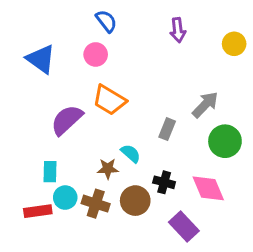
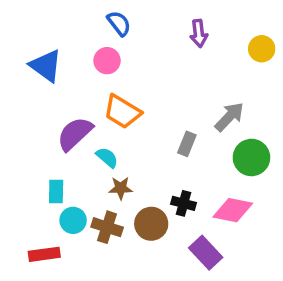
cyan semicircle: (131, 153) -> (107, 157), moved
pink diamond: (208, 188) -> (233, 210), turned -56
red rectangle: (38, 211) -> (44, 254), moved

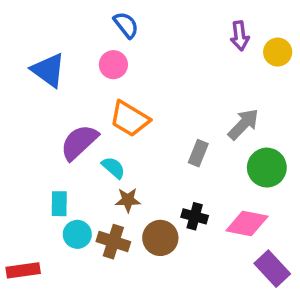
purple arrow: (199, 33) -> (240, 36), moved
purple rectangle: (206, 253) -> (272, 269), moved
red rectangle: (44, 254) -> (23, 270), moved

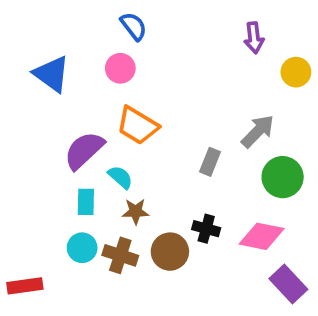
yellow circle: (278, 52) -> (296, 72), moved
cyan rectangle: (59, 204) -> (86, 202), moved

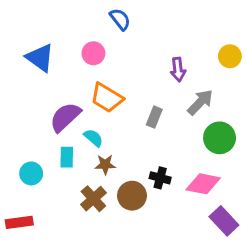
blue semicircle: (134, 26) -> (120, 19), moved
purple arrow: (254, 38) -> (178, 70), moved
gray rectangle: (210, 162) -> (154, 117), moved
cyan circle: (82, 248) -> (31, 173), moved
brown cross: (120, 255) -> (93, 199), turned 30

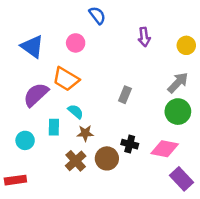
purple arrow: (178, 70) -> (144, 37), moved
orange trapezoid: (107, 98) -> (66, 79), moved
gray arrow: (200, 102) -> (178, 83), moved
purple semicircle: (65, 117) -> (36, 95), moved

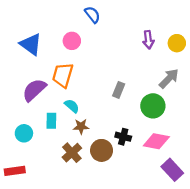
purple arrow: (144, 37) -> (148, 40), moved
orange trapezoid: (66, 79) -> (63, 75), turned 75
green circle: (178, 112) -> (153, 106), moved

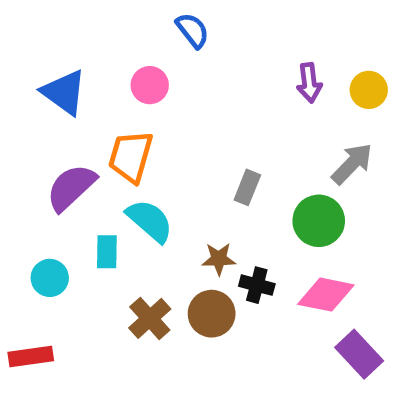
cyan semicircle: (72, 106) -> (150, 221), size x1.5
brown star: (81, 126) -> (219, 259), moved

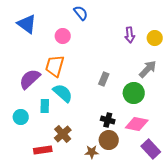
blue triangle: (64, 92) -> (27, 24), moved
brown star: (219, 259) -> (92, 152), moved
brown circle: (212, 314) -> (109, 140), moved
red rectangle: (31, 356) -> (43, 150), moved

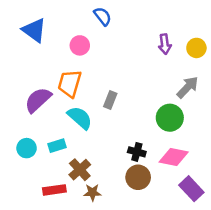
gray rectangle: (104, 79) -> (110, 100), moved
cyan rectangle: (45, 106) -> (57, 146), moved, turned 72
brown star: (92, 152) -> (92, 192), moved

